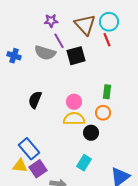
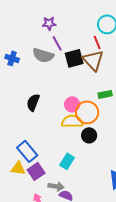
brown triangle: (85, 25) -> (93, 60), moved
red line: (107, 40) -> (97, 42), moved
green rectangle: (107, 92) -> (105, 94), turned 72
orange circle: (103, 113) -> (87, 112), moved, size x1.5
cyan rectangle: (84, 163) -> (67, 161), moved

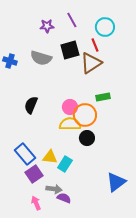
purple line: (57, 43) -> (72, 20), moved
black square: (74, 58) -> (70, 50), moved
brown triangle: (93, 60) -> (91, 63), turned 40
yellow triangle: (18, 168) -> (50, 157), moved

